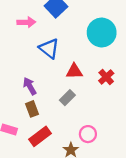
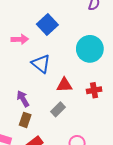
red cross: (106, 77) -> (94, 90), turned 32
brown rectangle: (32, 109) -> (25, 120), turned 40

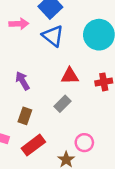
blue triangle: (41, 64) -> (53, 36), moved
purple arrow: (23, 99) -> (22, 81), moved

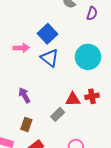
red triangle: (70, 76) -> (73, 99), moved

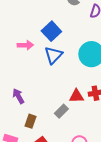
blue triangle: (50, 58) -> (53, 55), turned 36
purple arrow: (24, 95) -> (18, 96), moved

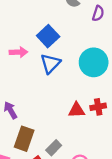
gray rectangle: (61, 111) -> (54, 148), moved
brown rectangle: (30, 121) -> (24, 139), size x1.5

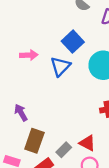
blue square: (48, 36) -> (73, 42), moved
red triangle: (77, 110) -> (87, 143), moved, turned 30

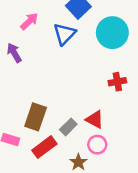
pink arrow: (29, 55) -> (29, 21), turned -42
purple arrow: (21, 113) -> (14, 53), moved

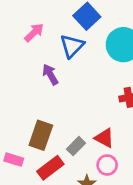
purple arrow: (14, 53) -> (50, 74), moved

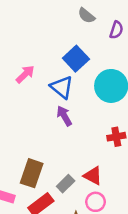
blue triangle: (72, 46) -> (62, 87), turned -35
purple arrow: (50, 74) -> (64, 116), moved

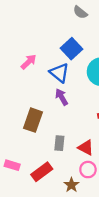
brown rectangle: (32, 173) -> (33, 120), moved
gray rectangle: (66, 184) -> (59, 143), moved, turned -40

